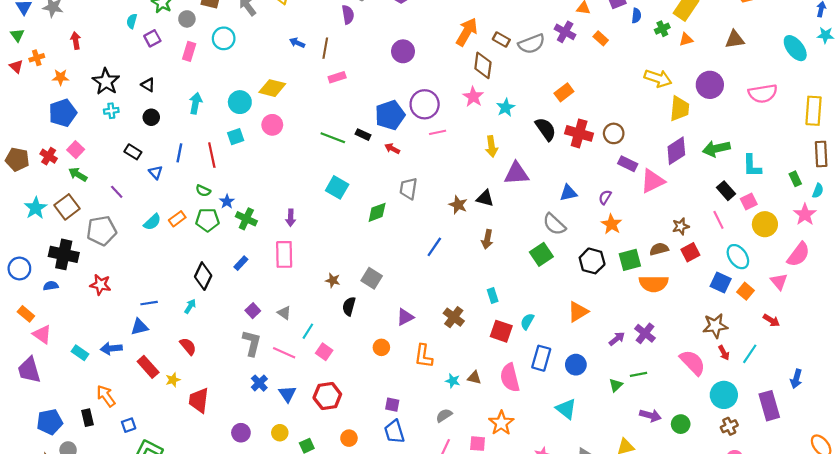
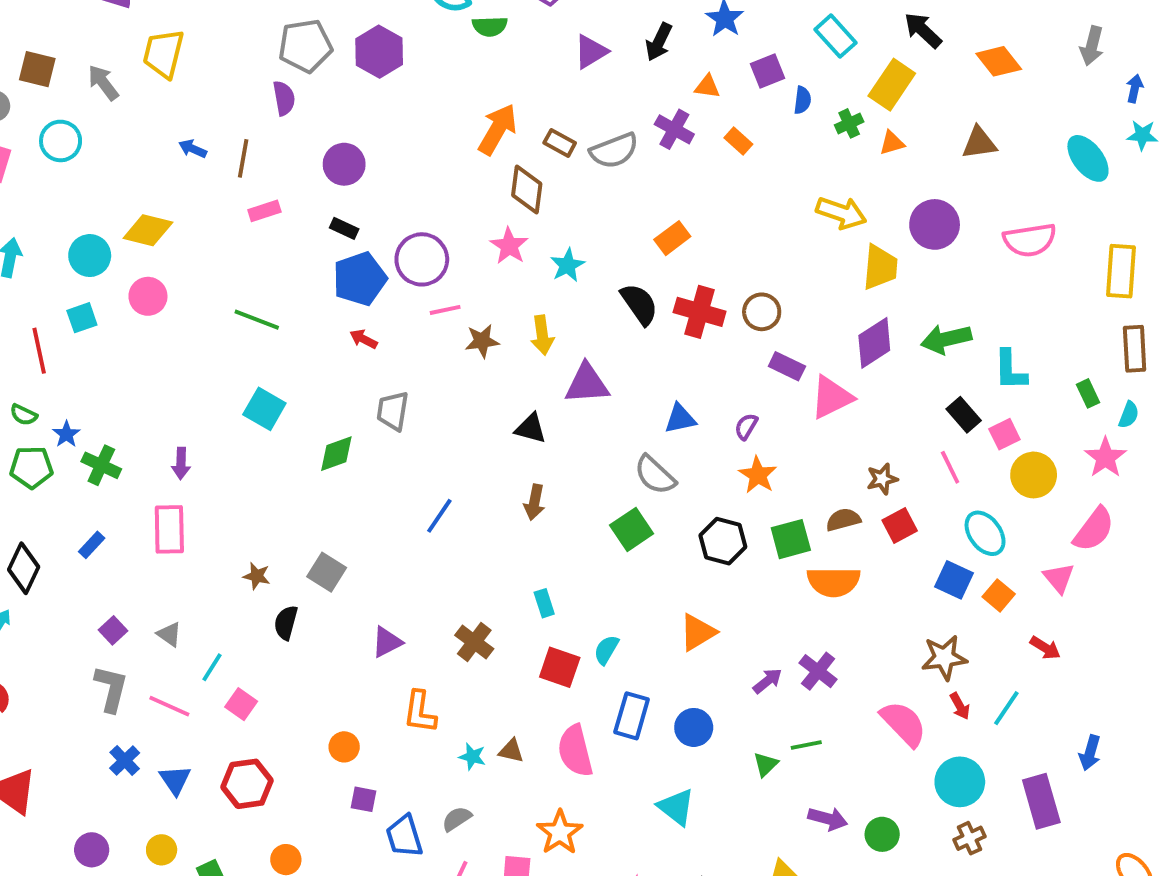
purple circle: (403, 51) -> (344, 164), moved
black rectangle: (363, 135) -> (344, 228), moved
brown star: (458, 205) -> (482, 341), moved, turned -30
orange circle: (381, 347) -> (344, 747), moved
blue trapezoid: (394, 432) -> (404, 836), moved

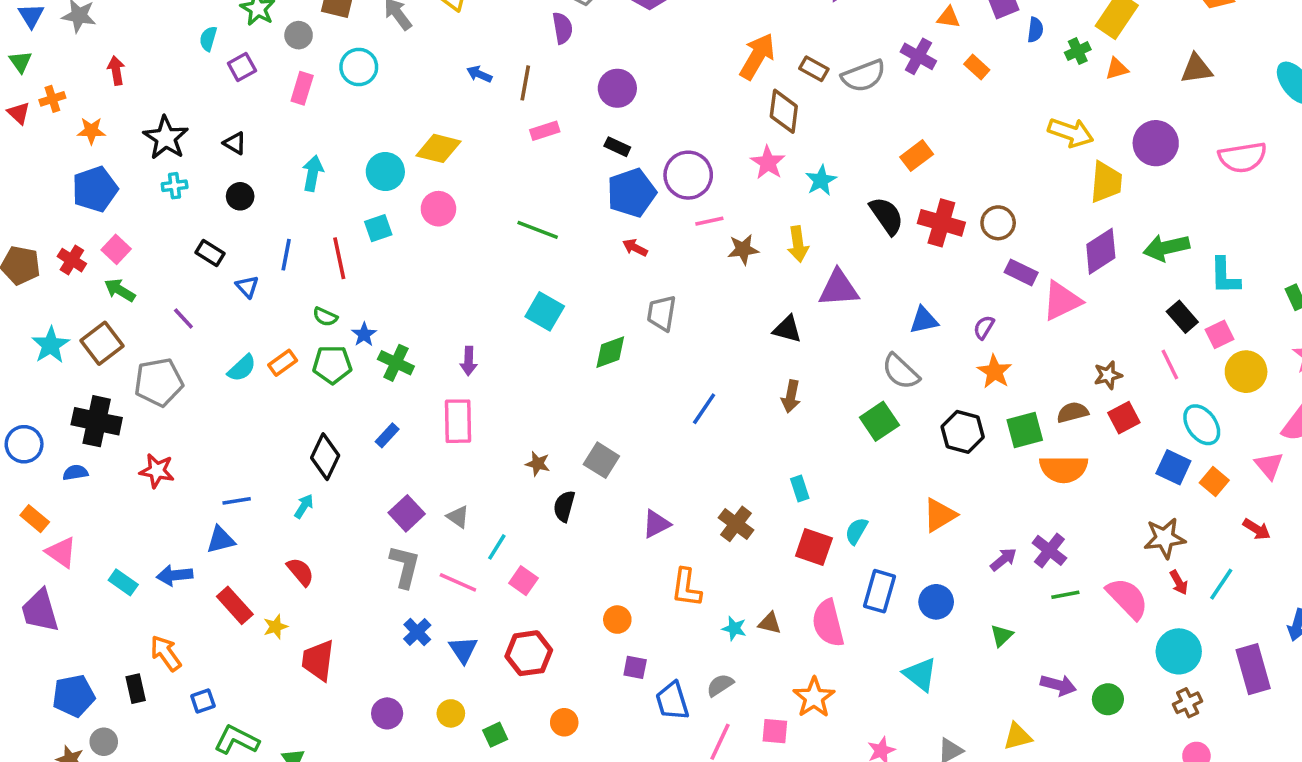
purple square: (113, 630) -> (407, 513), size x1.4
green line: (806, 745) -> (1065, 595), moved

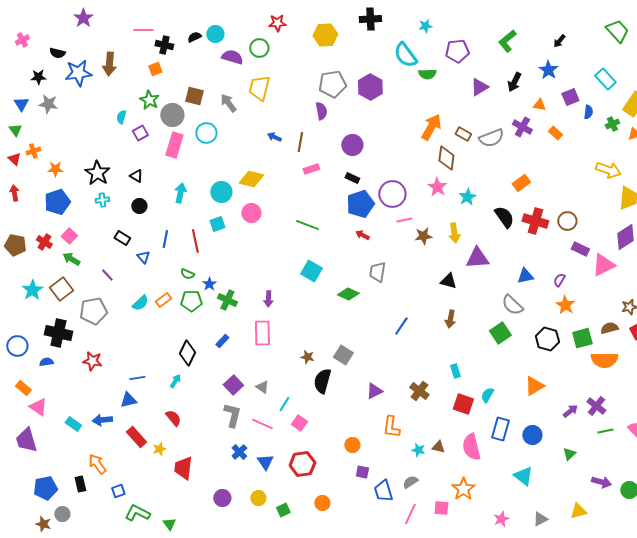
gray circle: (299, 35) -> (172, 115), size x1.5
red arrow: (116, 71) -> (14, 193), moved
pink rectangle: (302, 88) -> (174, 145), size x1.4
green diamond: (610, 352) -> (348, 294), turned 45
black semicircle: (564, 506) -> (322, 381), size x1.4

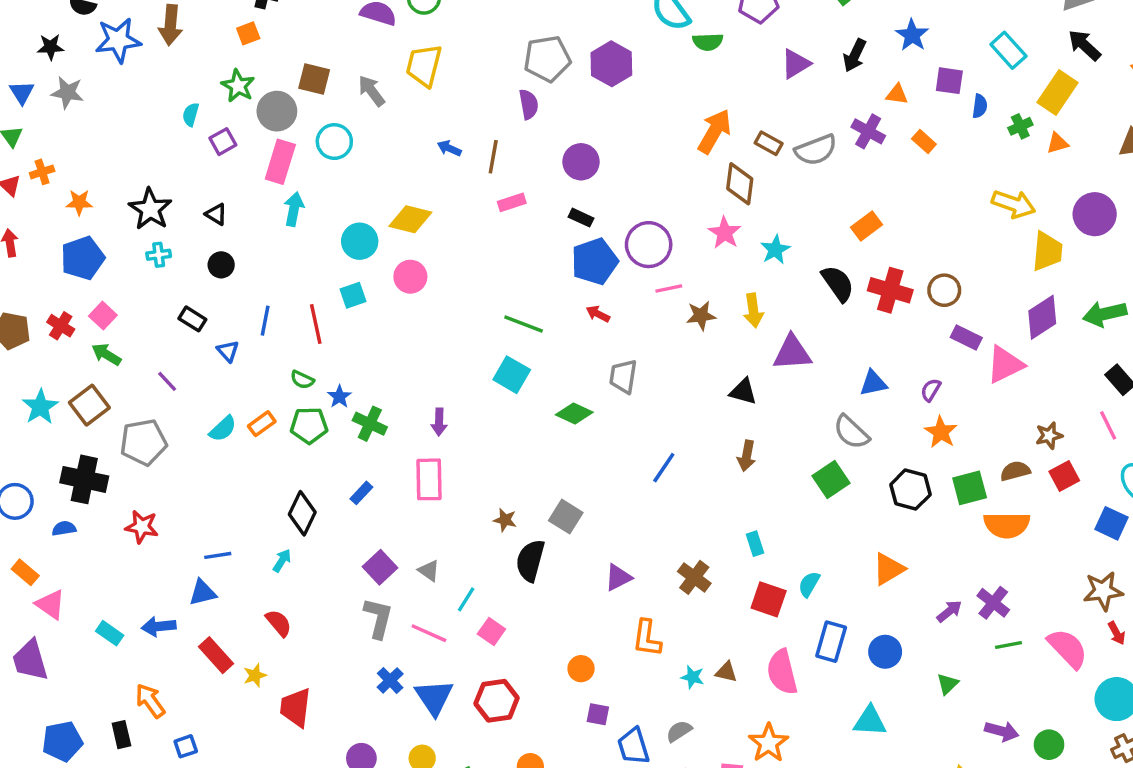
purple square: (570, 97) -> (949, 81), turned 30
cyan arrow: (180, 193) -> (294, 209), moved
green line: (307, 225) -> (524, 324), moved
blue triangle: (265, 462) -> (434, 697), size x1.4
cyan triangle: (523, 476) -> (870, 721), turned -35

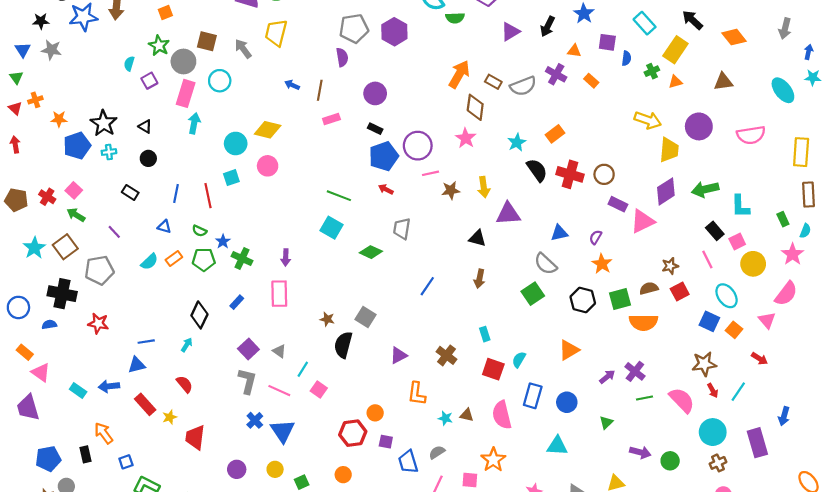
cyan star: (775, 250) -> (517, 142), moved
blue pentagon: (83, 258) -> (77, 146), moved
blue triangle: (228, 351) -> (164, 227), moved, turned -32
red hexagon: (497, 701) -> (353, 433), moved

